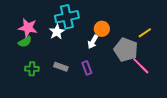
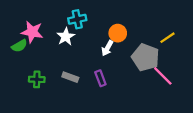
cyan cross: (67, 17) -> (77, 19), size x0.7
green semicircle: (25, 42) -> (19, 46), moved

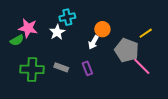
green cross: (37, 79) -> (32, 69), size x1.6

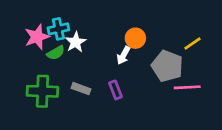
cyan cross: (67, 17) -> (58, 29), moved
pink star: (28, 28) -> (37, 37), turned -30
green semicircle: (17, 40) -> (56, 53), moved
pink line: (142, 66) -> (187, 87), turned -48

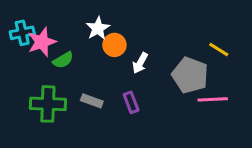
cyan cross: (58, 29) -> (22, 33), moved
orange circle: (135, 38) -> (114, 45), moved
white star: (76, 42) -> (98, 28), moved
yellow line: (192, 43) -> (219, 49), turned 66

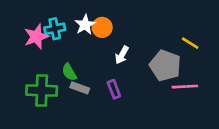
cyan cross: (22, 33) -> (55, 29), moved
orange circle: (114, 45) -> (102, 27), moved
green semicircle: (63, 60) -> (69, 72), moved, turned 90

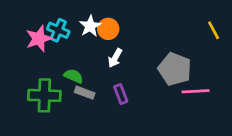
cyan cross: (55, 29) -> (58, 30), turned 36
yellow line: (190, 43) -> (214, 30), moved, turned 30
white arrow: (122, 55) -> (115, 58), moved
green semicircle: (69, 72) -> (74, 76), turned 144

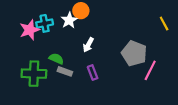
orange circle: (108, 29) -> (81, 11), moved
cyan cross: (58, 30) -> (45, 23), turned -35
pink line: (196, 91) -> (150, 70), turned -60

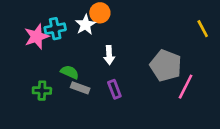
white arrow: (88, 45) -> (109, 55), turned -32
green cross: (34, 74) -> (42, 91), size x0.6

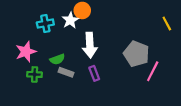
pink star: (37, 37) -> (26, 52), moved
white arrow: (109, 55) -> (90, 45), size x1.6
green semicircle: (70, 72) -> (57, 59), turned 136

